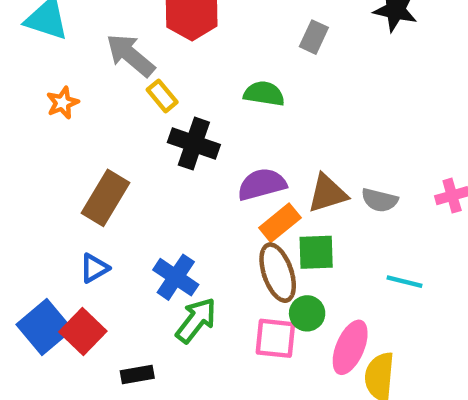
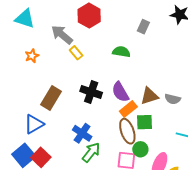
black cross: (194, 144) -> (91, 92), moved
purple semicircle: (262, 184) -> (120, 92), turned -105
blue triangle: (94, 268) -> (34, 124), moved, size x1.5

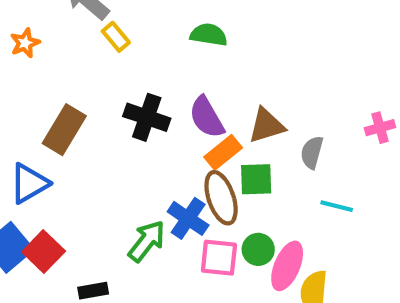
gray semicircle: (173, 99) -> (312, 152), moved, turned 91
blue cross: (82, 133) -> (188, 218), moved
green circle: (140, 149) -> (258, 249), moved

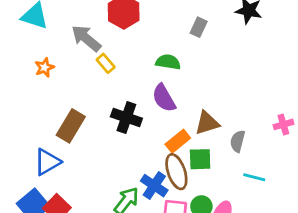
purple semicircle: (207, 117) -> (164, 98), moved

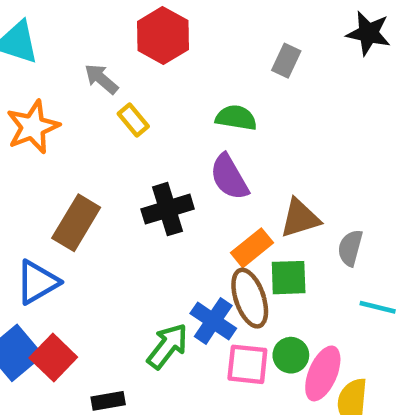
gray arrow: (86, 38) -> (101, 79), size x0.7
orange star: (44, 67) -> (33, 127), size x1.6
black cross: (126, 118) -> (168, 209), turned -36

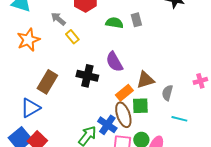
gray rectangle: (286, 61) -> (136, 20), moved, turned -40
green semicircle: (236, 118) -> (114, 23), moved
black cross: (168, 209) -> (87, 76), turned 30

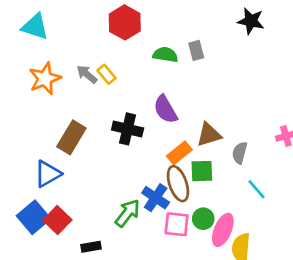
gray arrow: (58, 19) -> (87, 74), moved
cyan line: (179, 119) -> (256, 189), turned 35

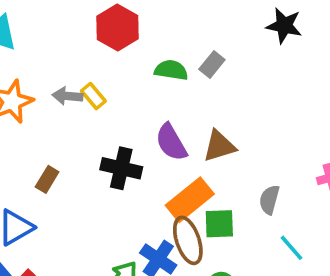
gray rectangle: (196, 50) -> (212, 65), turned 54
gray arrow: (87, 74) -> (67, 96), turned -35
brown triangle: (209, 135) -> (219, 146), moved
brown rectangle: (71, 137) -> (47, 179), size x0.6
orange rectangle: (179, 153) -> (190, 200), size x1.4

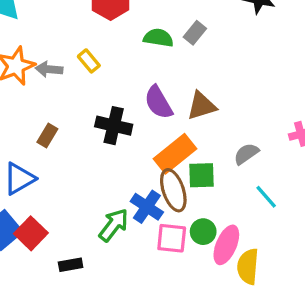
gray arrow: (67, 96) -> (49, 69), moved
gray semicircle: (269, 200) -> (246, 154), turned 40

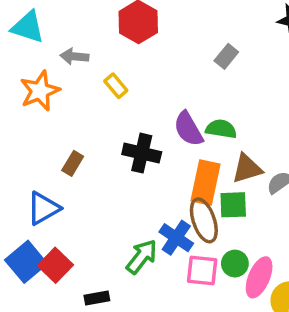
green semicircle: (158, 38) -> (221, 129), moved
gray arrow: (49, 69) -> (74, 56), moved
brown triangle: (201, 106) -> (247, 169), moved
orange rectangle: (175, 154) -> (206, 182), turned -39

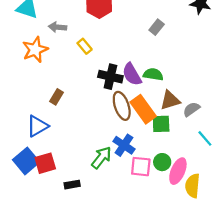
black cross: (142, 153) -> (110, 77), moved
orange rectangle: (206, 182) -> (143, 109), turned -48
brown ellipse: (204, 220) -> (122, 106), moved
red square: (55, 265) -> (45, 163), turned 30

